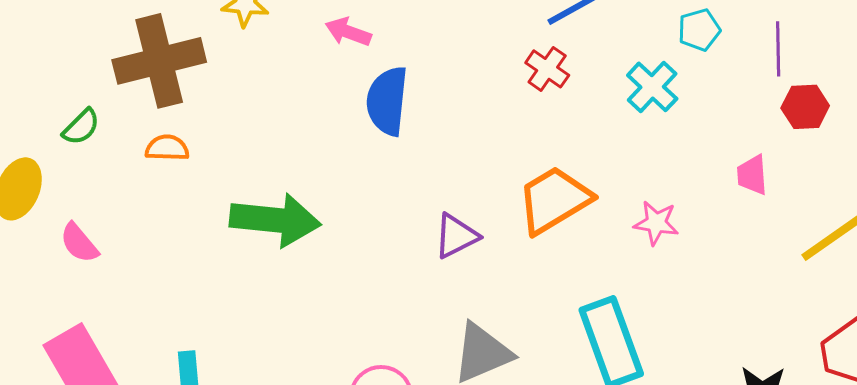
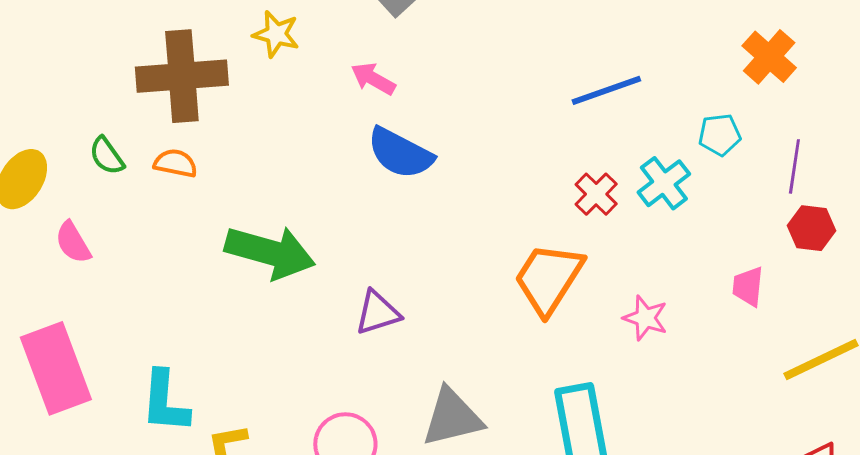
red cross: (547, 69) -> (596, 194), moved
blue semicircle: (387, 101) -> (400, 153), turned -78
green semicircle: (81, 127) -> (107, 156), moved, turned 90
orange trapezoid: (554, 200) -> (549, 278), turned -36
purple triangle: (456, 236) -> (378, 313), moved

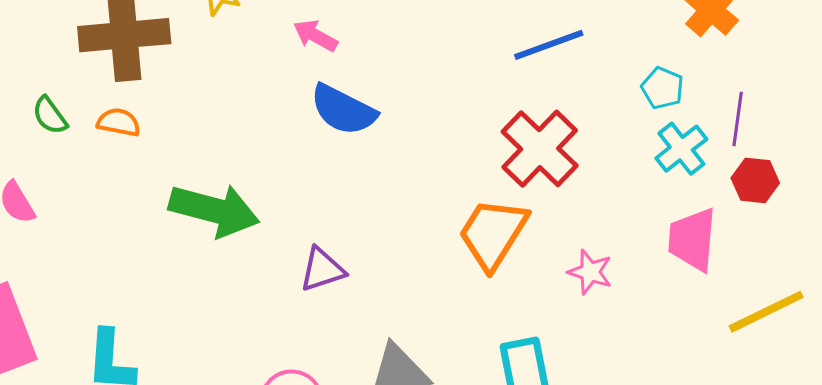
cyan pentagon: (720, 135) -> (662, 88), turned 30
cyan cross: (664, 183) -> (681, 149), moved
red cross: (596, 194) -> (540, 149), size x1.8
pink trapezoid: (748, 286) -> (692, 239), size x1.6

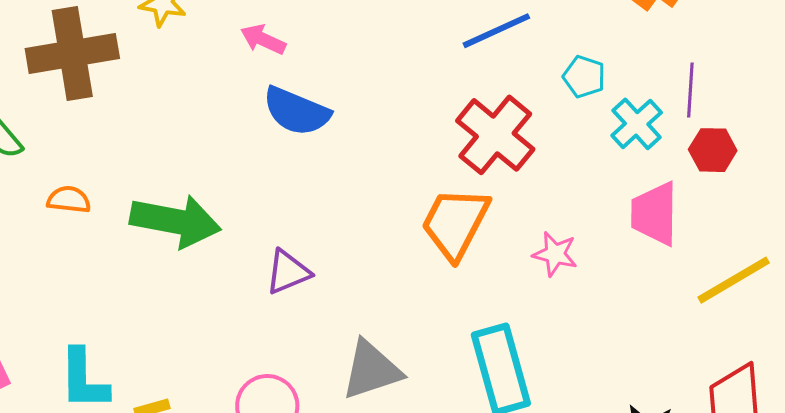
cyan pentagon: (662, 88) -> (584, 77), moved
orange semicircle: (119, 122) -> (69, 200), moved

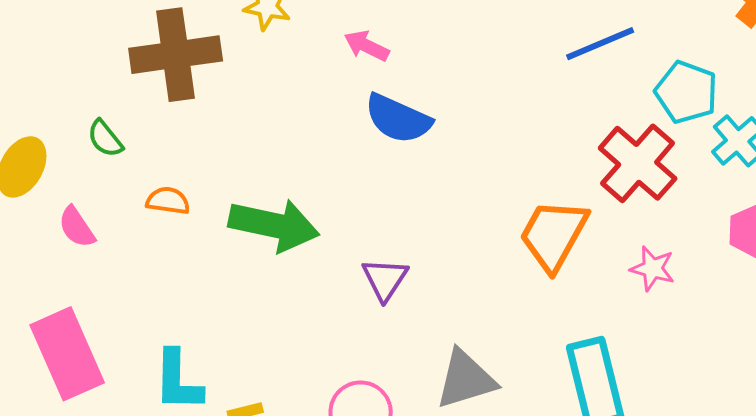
cyan pentagon: (584, 77) -> (686, 92), size x1.5
red cross: (495, 135) -> (638, 163), moved
purple triangle: (288, 272) -> (385, 279), turned -36

